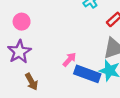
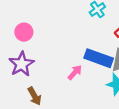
blue rectangle: (87, 74) -> (99, 58), moved

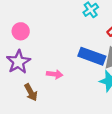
pink arrow: (75, 72) -> (55, 74), moved, turned 56

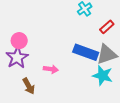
pink circle: (21, 31) -> (19, 41), moved

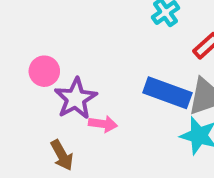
purple star: (17, 58) -> (76, 99), moved

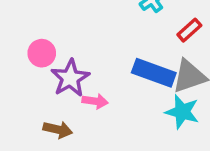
brown arrow: (62, 155) -> (58, 130), turned -48

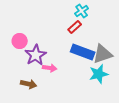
red rectangle: (189, 30) -> (75, 27), moved
cyan star: (182, 112) -> (99, 74), turned -30

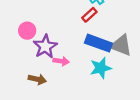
gray triangle: (103, 54) -> (121, 45), turned 40
cyan star: (99, 74) -> (101, 68), moved

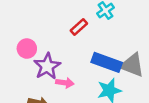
red rectangle: (89, 15) -> (79, 27), moved

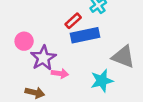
blue rectangle: (107, 62) -> (85, 35), moved, turned -32

